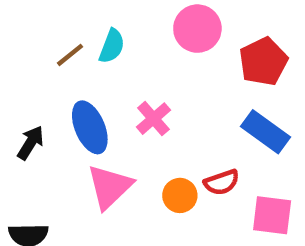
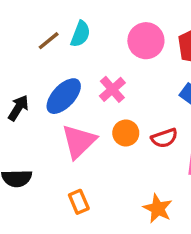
pink circle: (197, 29) -> (146, 41), moved
blue ellipse: (90, 127) -> (64, 96), turned 66
orange circle: (180, 195) -> (126, 133), moved

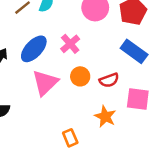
orange rectangle: (79, 202) -> (70, 138), moved
orange star: (158, 209) -> (105, 117), moved

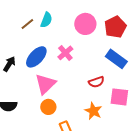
orange circle: (80, 76) -> (48, 107), moved

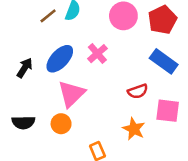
orange circle: (48, 107) -> (61, 124), moved

